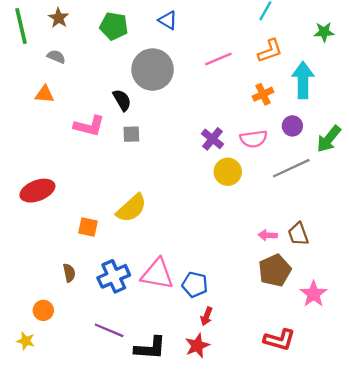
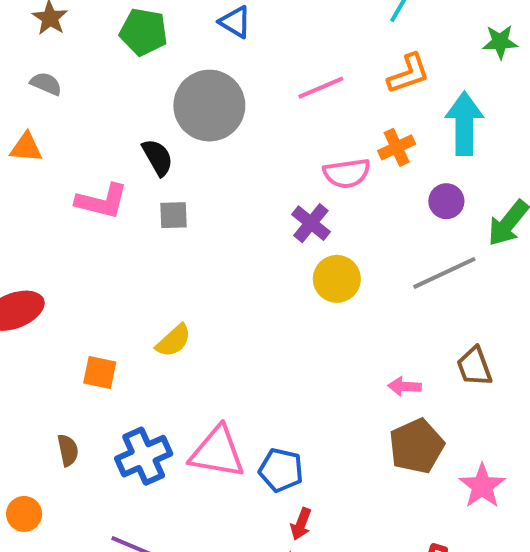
pink semicircle: (254, 139) -> (347, 173), moved
yellow semicircle: (131, 208) -> (173, 341), size x0.7
brown trapezoid: (298, 234) -> (474, 367), moved

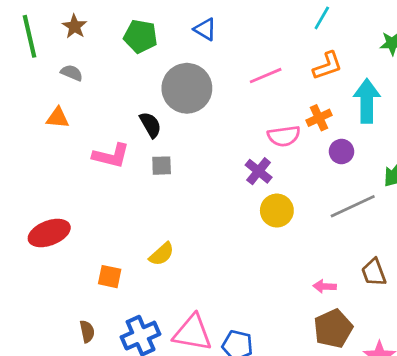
purple circle: (446, 201) -> (341, 151), moved

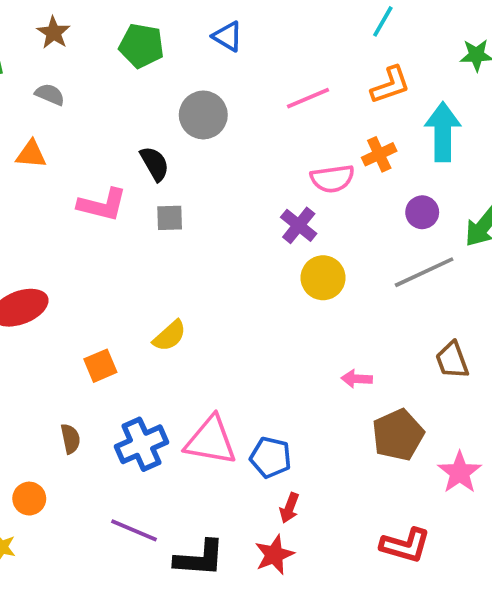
gray circle: (187, 88) -> (203, 115), size x0.7
purple circle: (341, 151) -> (422, 212), moved
orange square: (110, 277) -> (100, 366), turned -35
pink arrow: (325, 286) -> (357, 379), moved

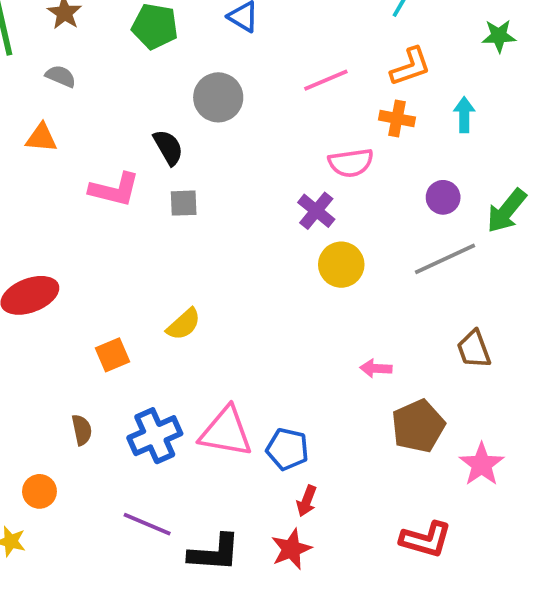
cyan arrow: (443, 132) -> (464, 115), size x0.6
orange cross: (379, 154) -> (397, 119), moved, turned 36

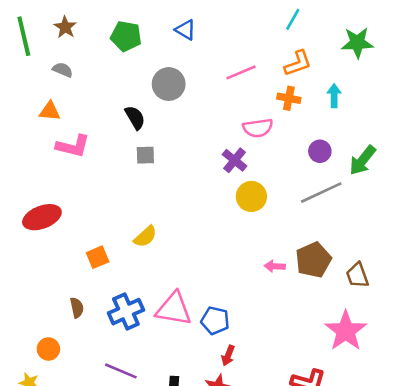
green star: (499, 36) -> (357, 43), size x1.4
pink L-shape: (114, 190) -> (73, 146), moved
brown trapezoid: (474, 349) -> (357, 275), moved
brown pentagon: (418, 426) -> (313, 260), moved
pink star: (482, 464) -> (346, 331), size x1.4

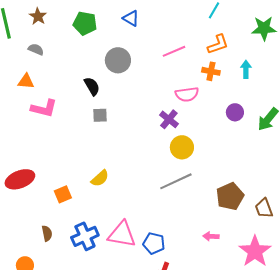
gray line: (321, 193) -> (176, 181), moved
red ellipse: (42, 217) -> (20, 179), moved
pink arrow: (275, 266) -> (211, 236), moved

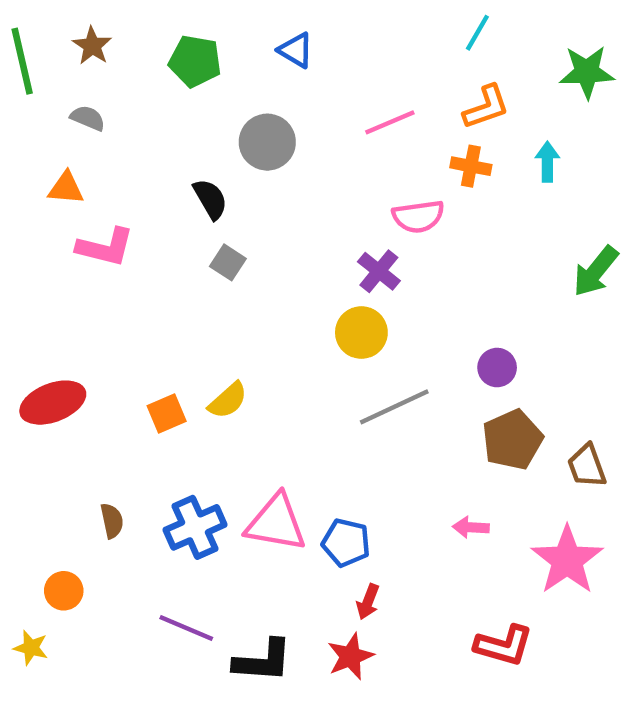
purple circle: (235, 112) -> (497, 368), moved
gray square: (100, 115) -> (228, 262), turned 35
yellow circle: (182, 147) -> (361, 333), moved
orange square: (63, 194) -> (167, 413), moved

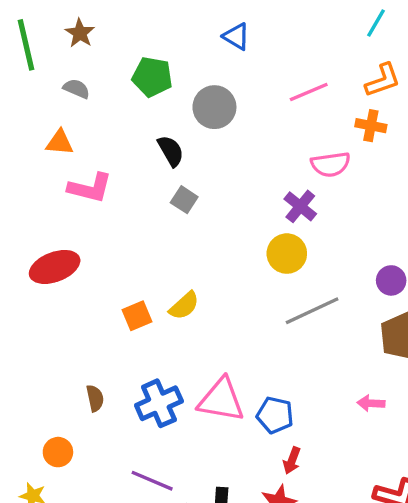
green pentagon: (195, 61) -> (152, 77), moved
red ellipse: (53, 403) -> (55, 267), moved

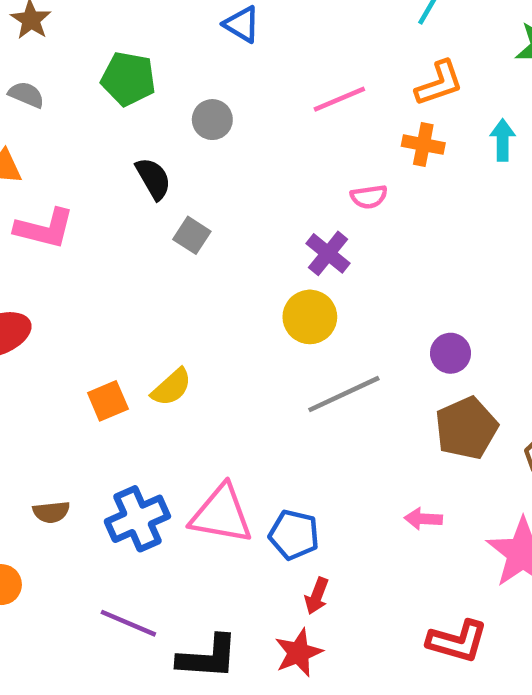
gray circle: (214, 107) -> (212, 120), size x0.7
pink semicircle: (331, 164) -> (369, 197), size x0.7
gray square: (184, 200) -> (192, 235), moved
brown semicircle: (95, 398) -> (51, 512), turned 96

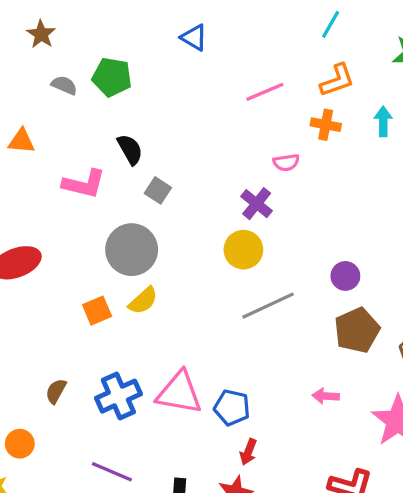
gray semicircle: (26, 95) -> (64, 85), moved
gray circle: (212, 120) -> (132, 250), moved, size x1.8
pink L-shape: (44, 228) -> (84, 184), moved
brown semicircle: (51, 512) -> (56, 391), turned 125

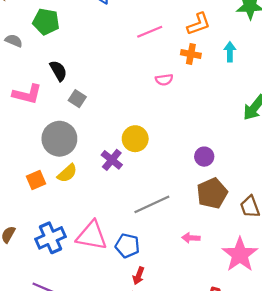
gray semicircle: (64, 85) -> (14, 41), moved
purple cross: (257, 204) -> (112, 160), moved
gray line: (268, 306) -> (152, 204), moved

